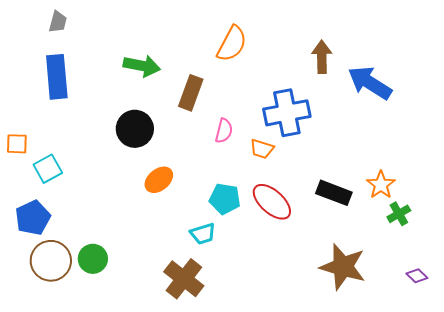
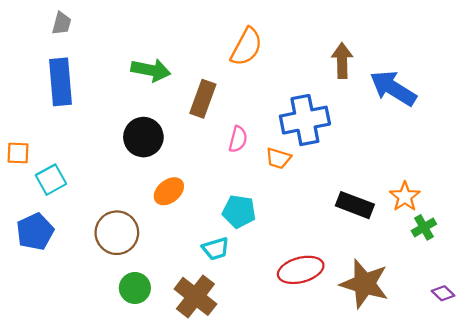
red ellipse: (272, 202) -> (301, 270), moved, turned -57
green circle: (93, 259) -> (135, 288), moved
brown circle: (51, 261) -> (117, 233), moved

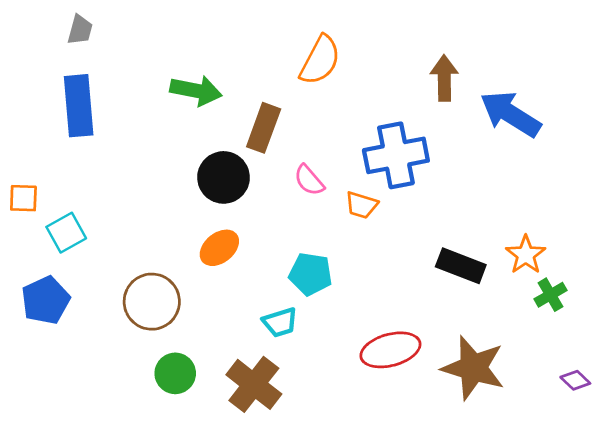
black circle: (143, 137) -> (224, 177), moved
pink semicircle: (238, 139) -> (309, 180), turned 125

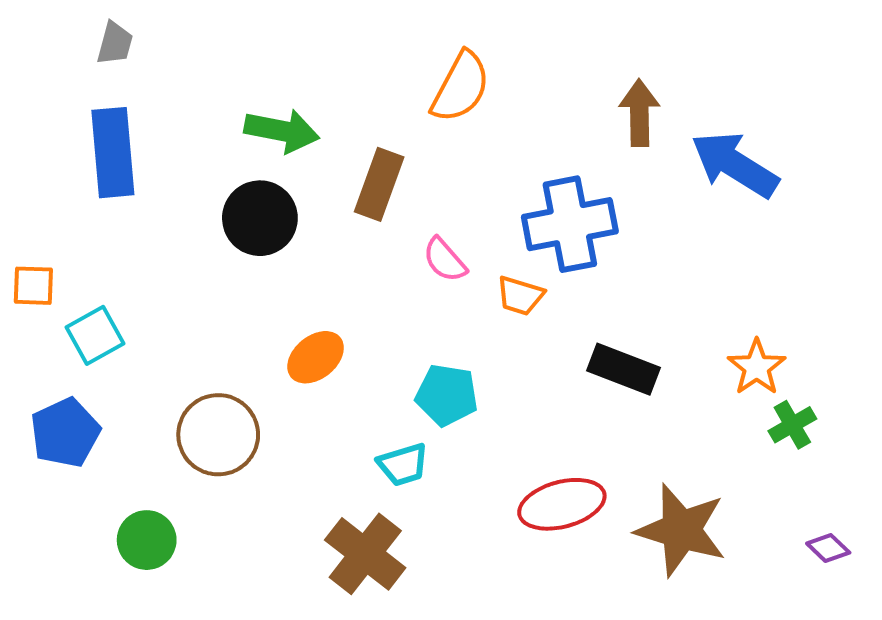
black circle: (224, 177) -> (260, 218), moved
black rectangle: (461, 266) -> (623, 369), moved
green circle: (175, 373) -> (147, 540), moved

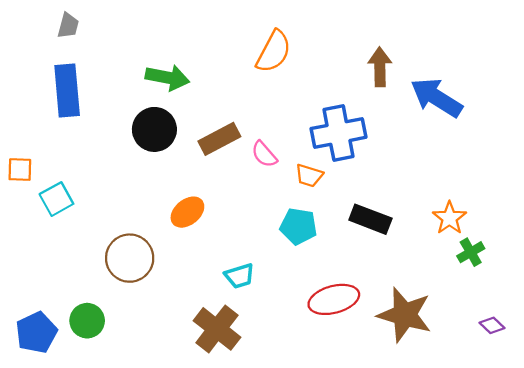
brown rectangle: (379, 184) -> (219, 139), moved, turned 42
cyan pentagon: (447, 395) -> (298, 226), moved
blue pentagon: (65, 433) -> (36, 332), moved

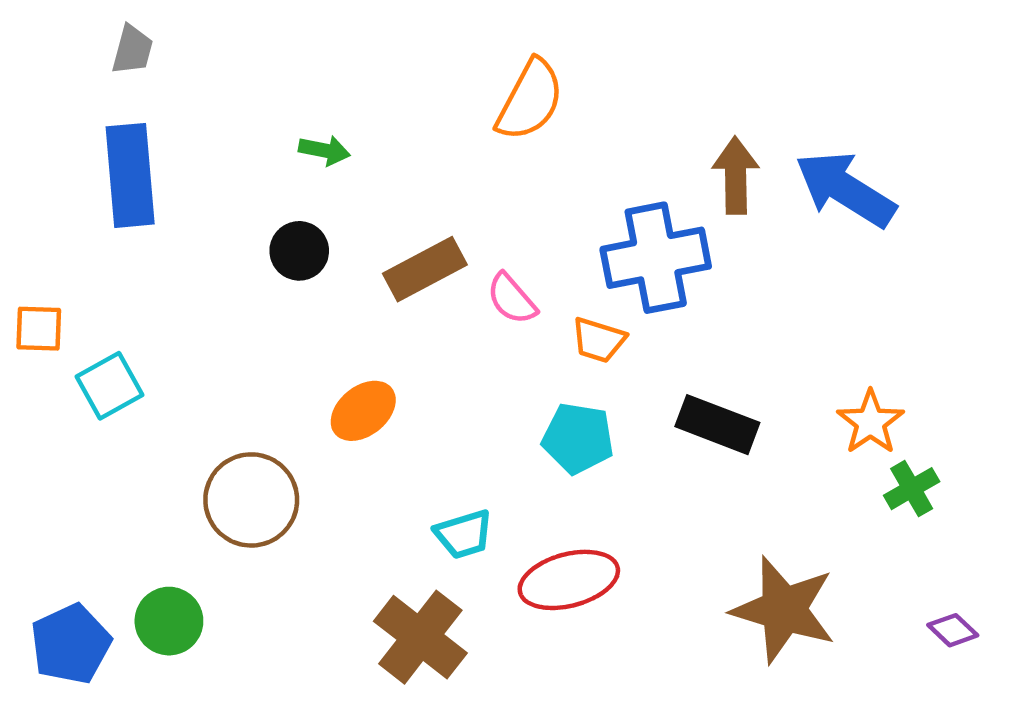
brown arrow: (380, 67) -> (736, 175), moved
green arrow: (167, 78) -> (324, 150), size x0.6
black circle: (154, 129) -> (299, 251), size x0.7
red ellipse: (334, 299) -> (569, 580), moved

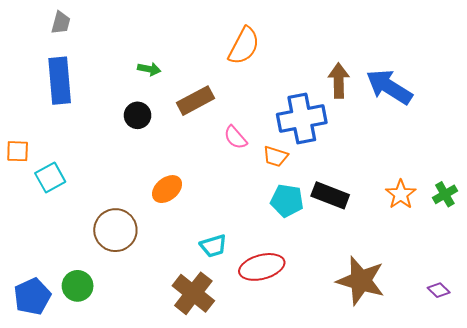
brown rectangle: (425, 269) -> (195, 101), moved
cyan pentagon: (578, 438) -> (287, 201), moved
green cross: (912, 489) -> (445, 194), moved

